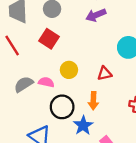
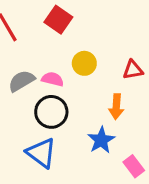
black circle: (62, 107) -> (51, 112), moved

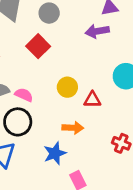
yellow circle: (84, 63) -> (67, 87), moved
orange arrow: (116, 107) -> (73, 128), turned -102

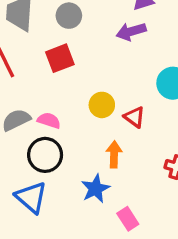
red square: (38, 46) -> (60, 58), turned 30
red triangle: (92, 100) -> (134, 117), turned 42
orange arrow: (73, 128) -> (114, 154), turned -84

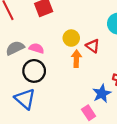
orange arrow: (114, 154) -> (76, 59), moved
blue star: (95, 189) -> (102, 94), moved

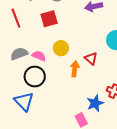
yellow circle: (71, 38) -> (61, 48), moved

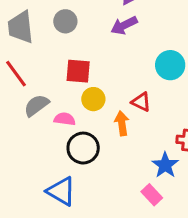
red square: (49, 19) -> (78, 71), moved, turned 36
gray semicircle: (19, 54) -> (36, 105), moved
black circle: (35, 77) -> (83, 148), moved

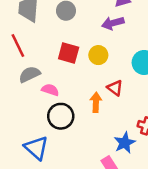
yellow circle: (93, 99) -> (98, 55), moved

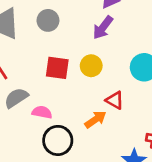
purple arrow: (113, 23) -> (103, 27), turned -30
orange arrow: (96, 102) -> (95, 119), turned 60

